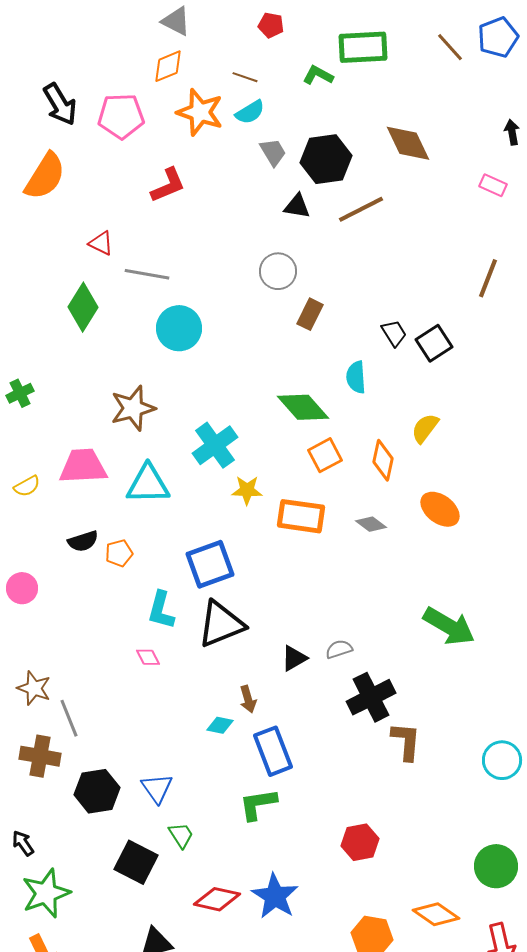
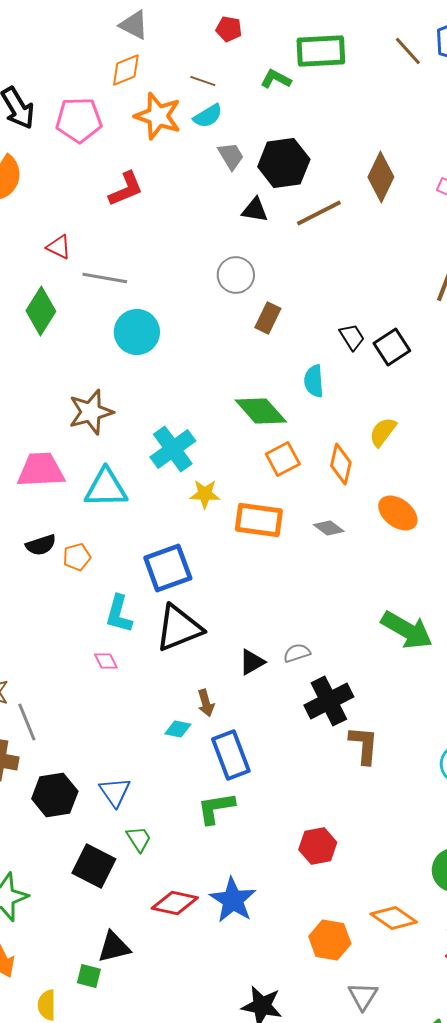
brown diamond: (408, 143) -> (381, 177), moved, turned 51

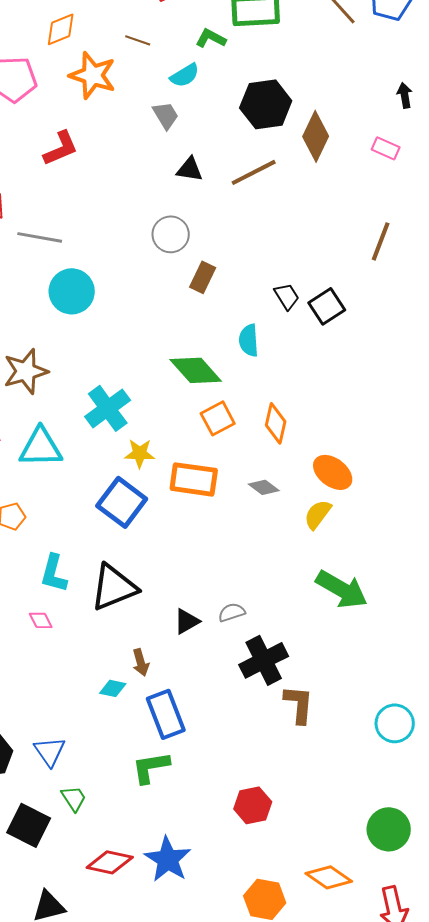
cyan semicircle: (208, 116) -> (185, 75), moved
black hexagon: (284, 163) -> (266, 104), moved
yellow semicircle: (383, 432) -> (318, 514), moved
blue square: (168, 568) -> (122, 502), moved, turned -33

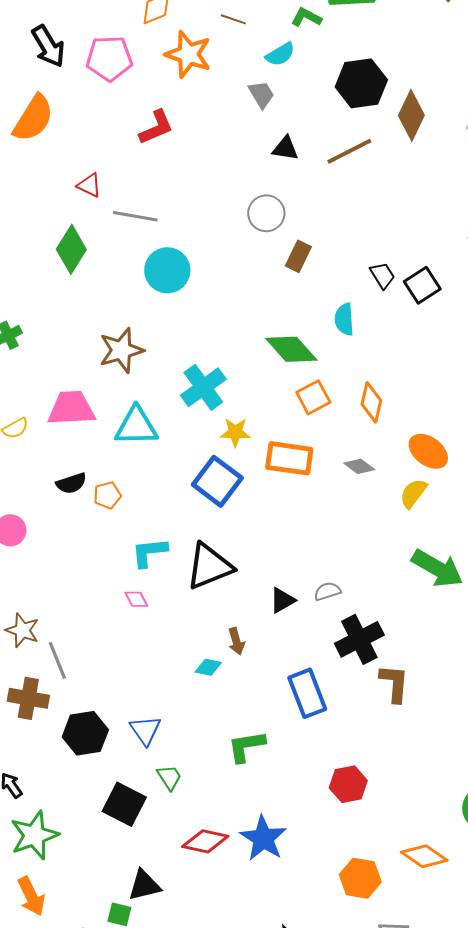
cyan L-shape: (54, 573) -> (149, 552), turned 69
blue rectangle: (166, 714) -> (307, 693), moved

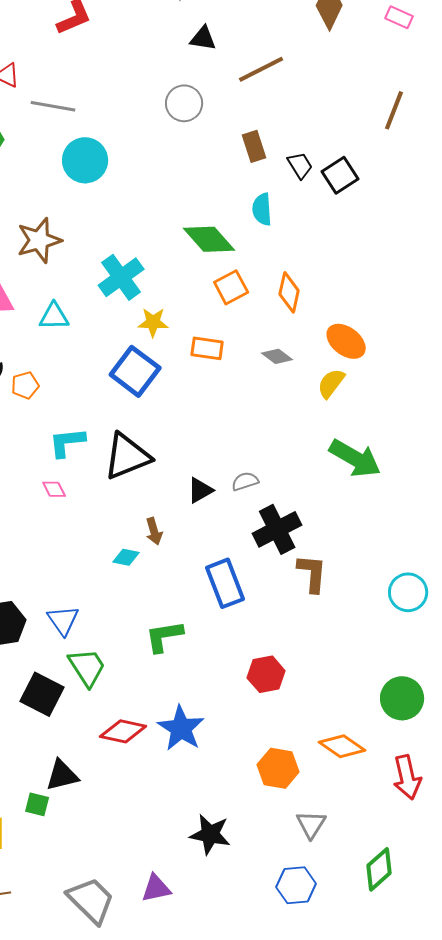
brown line: (349, 151) -> (261, 69), moved
brown rectangle: (298, 256) -> (254, 146), moved, turned -44
cyan triangle: (136, 426) -> (54, 316), size x0.7
orange rectangle: (289, 458) -> (207, 348), size x0.7
green trapezoid: (169, 777) -> (87, 667), size x1.5

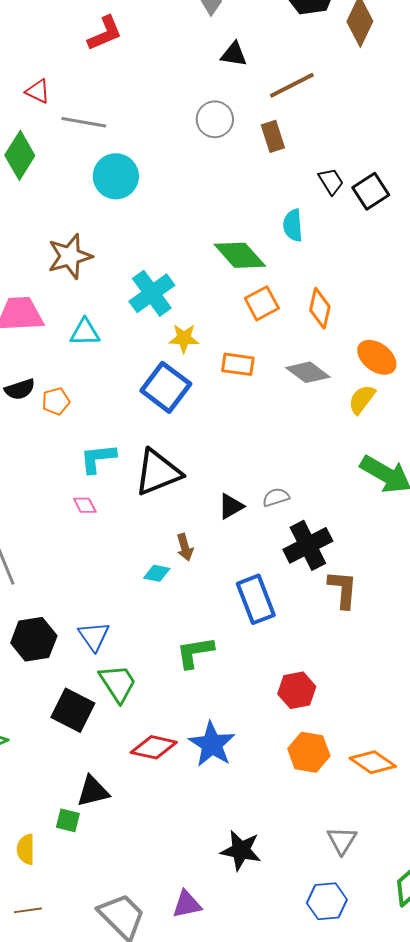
brown rectangle: (254, 146) -> (273, 136), moved
gray diamond: (277, 356) -> (308, 372), size x1.4
orange hexagon: (278, 768) -> (309, 752), moved

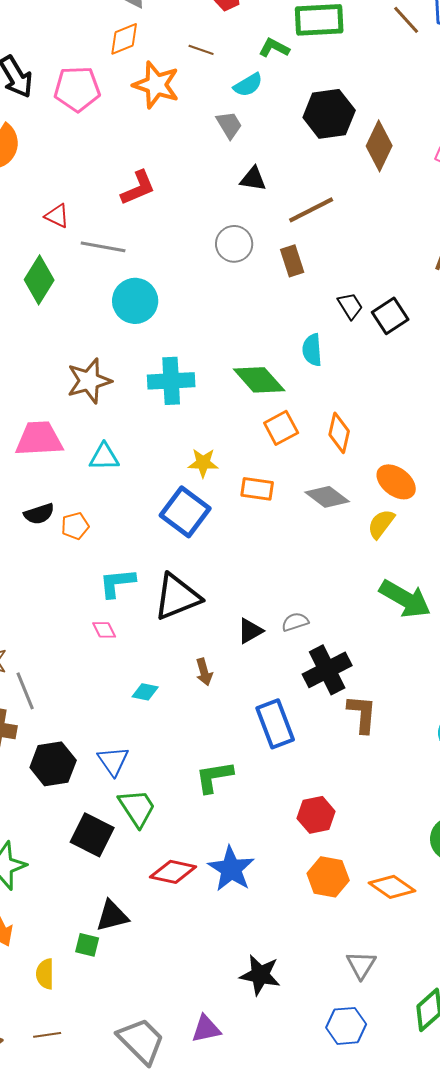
red L-shape: (105, 33) -> (138, 188), moved
cyan cross: (152, 293) -> (171, 381), moved, turned 33
cyan diamond: (157, 573) -> (145, 692), moved

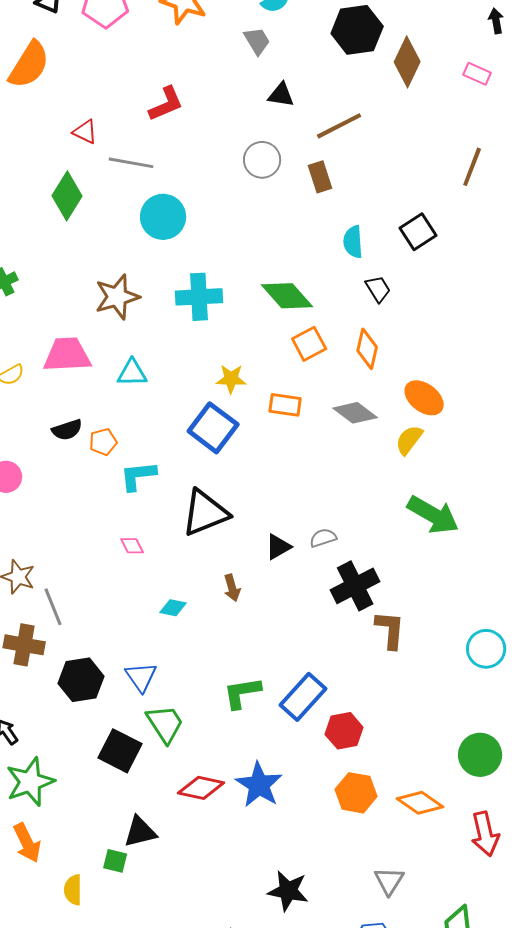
black trapezoid: (350, 306) -> (378, 289), moved
cyan semicircle: (312, 350) -> (353, 242), moved
cyan L-shape: (117, 583) -> (138, 476), moved
blue rectangle: (275, 724) -> (303, 697), moved, turned 63

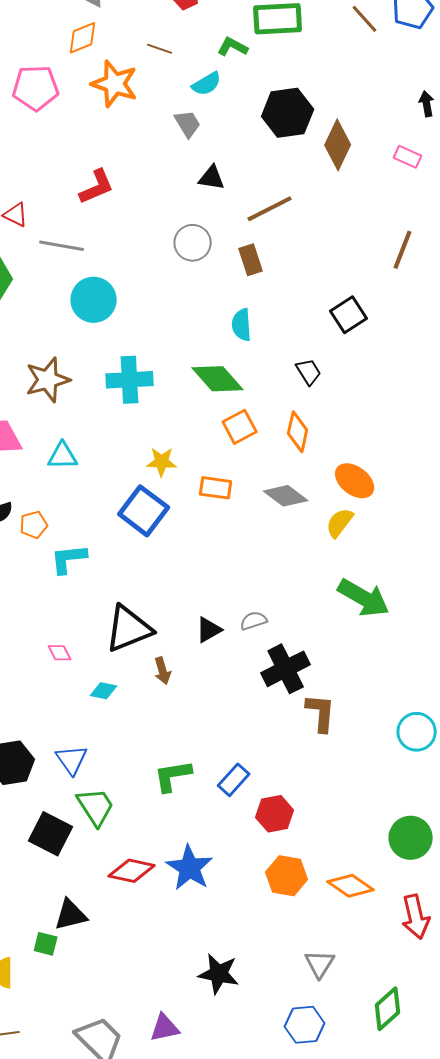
cyan semicircle: (353, 242) -> (242, 325), moved
black triangle: (205, 513) -> (129, 629), moved
pink diamond: (132, 546) -> (60, 653), moved
blue rectangle: (303, 697) -> (234, 780), size x0.7

